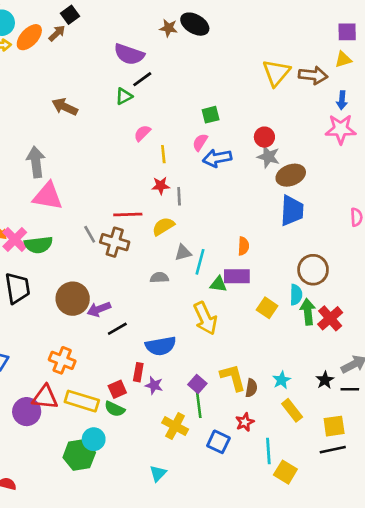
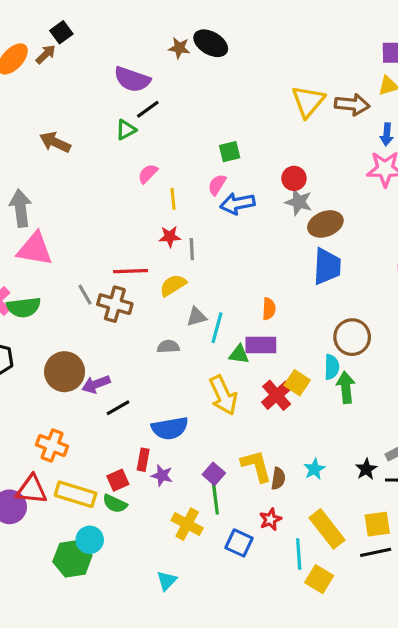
red cross: (330, 318) -> (277, 395), moved
yellow rectangle: (292, 410) -> (327, 529), moved, size x1.4

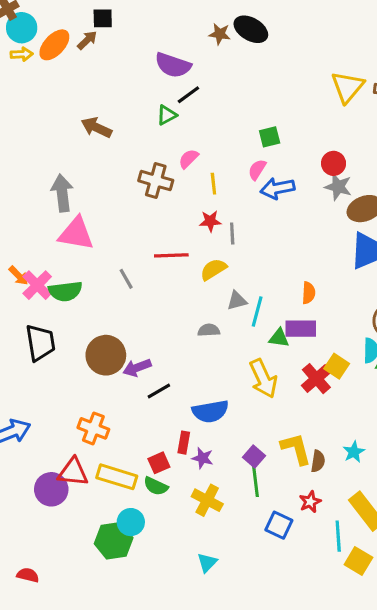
black square: (61, 32) -> (103, 18), turned 35
brown cross: (115, 304) -> (156, 181), moved
yellow cross: (187, 524) -> (207, 500), moved

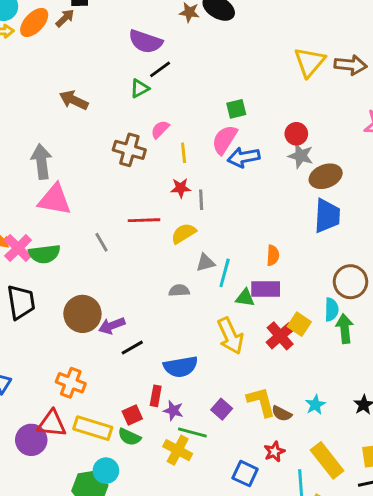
pink semicircle: (257, 170) -> (225, 140), size x1.5
brown semicircle: (318, 461) -> (282, 414), turned 108
green line: (256, 481) -> (192, 433), moved, turned -68

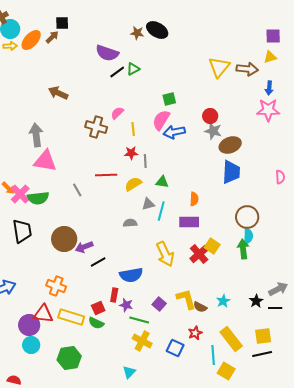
green triangle: (140, 88) -> (133, 69), moved
green triangle: (245, 298) -> (162, 182), moved
cyan semicircle: (331, 310) -> (248, 236), moved
yellow cross: (178, 450) -> (142, 341), moved
cyan circle: (106, 471) -> (31, 345), moved

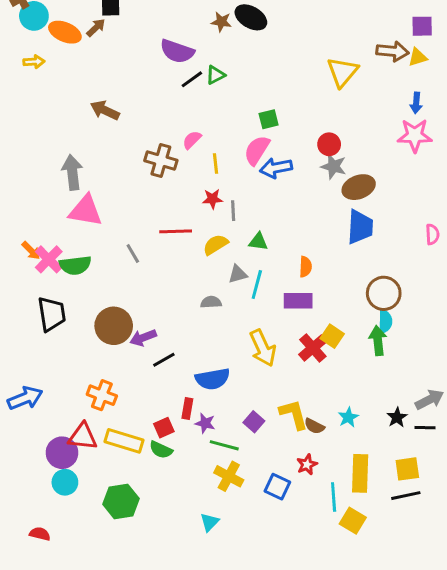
orange ellipse: (31, 40) -> (65, 32), turned 70
yellow arrow: (10, 46) -> (34, 62), moved
brown arrow: (247, 69) -> (393, 51), moved
yellow rectangle: (231, 339) -> (360, 473), turned 40

